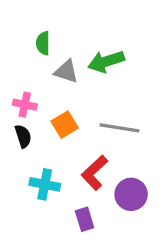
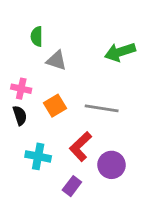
green arrow: (106, 61) -> (120, 52), moved
purple rectangle: (85, 219) -> (72, 186), turned 54

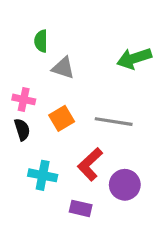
purple rectangle: (72, 186) -> (81, 208), turned 66

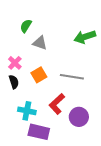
green semicircle: (41, 41) -> (26, 26), turned 32
pink cross: (24, 99) -> (15, 63), turned 32
purple rectangle: (81, 208) -> (39, 132), moved, size x1.5

